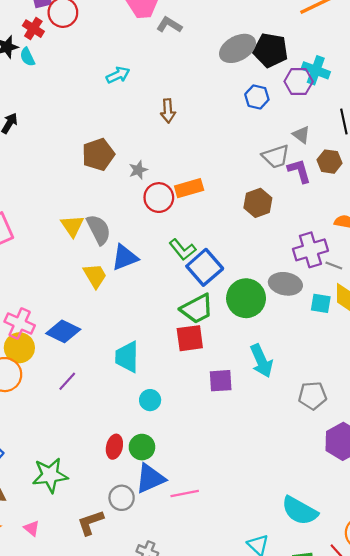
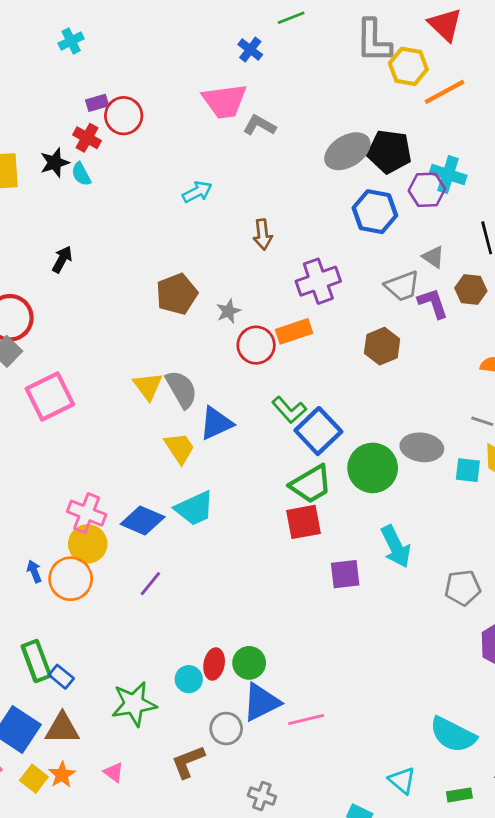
blue hexagon: (257, 97) -> (375, 212), size x1.4
purple cross: (310, 250) -> (318, 281), moved
cyan trapezoid: (127, 357) -> (194, 508), moved, turned -112
cyan circle: (150, 400) -> (189, 679), moved

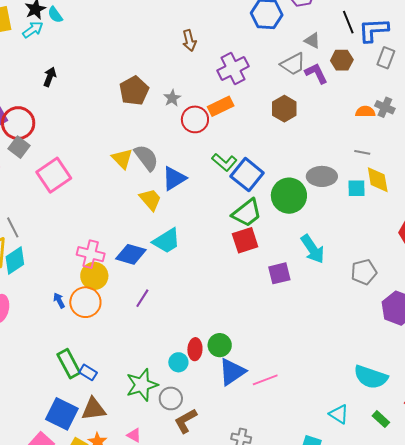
cyan arrow: (197, 192) -> (33, 30), moved
gray circle: (226, 729) -> (171, 398), moved
green rectangle: (459, 795) -> (381, 419), turned 60

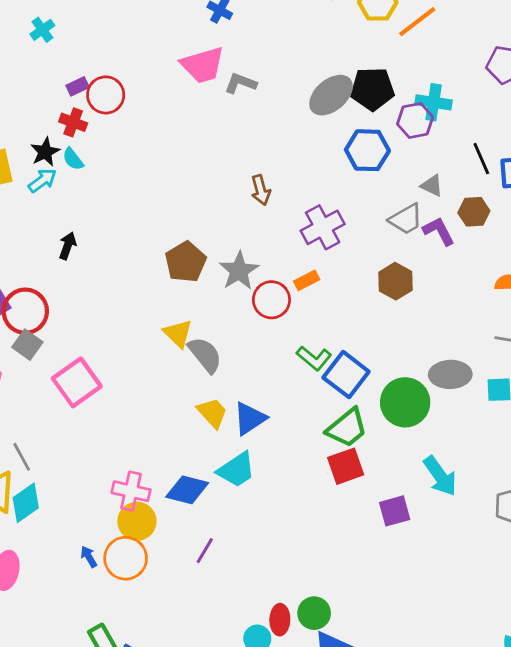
gray star: (172, 98) -> (239, 271), size x1.6
orange rectangle: (221, 106) -> (307, 280), size x0.7
yellow triangle: (122, 159) -> (178, 333), moved
blue triangle: (174, 178) -> (250, 418), moved

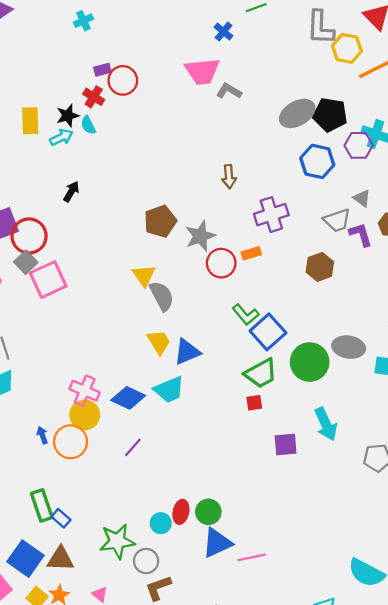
pink square: (77, 382) -> (48, 280), moved
red square: (346, 466) -> (254, 403), size x0.6

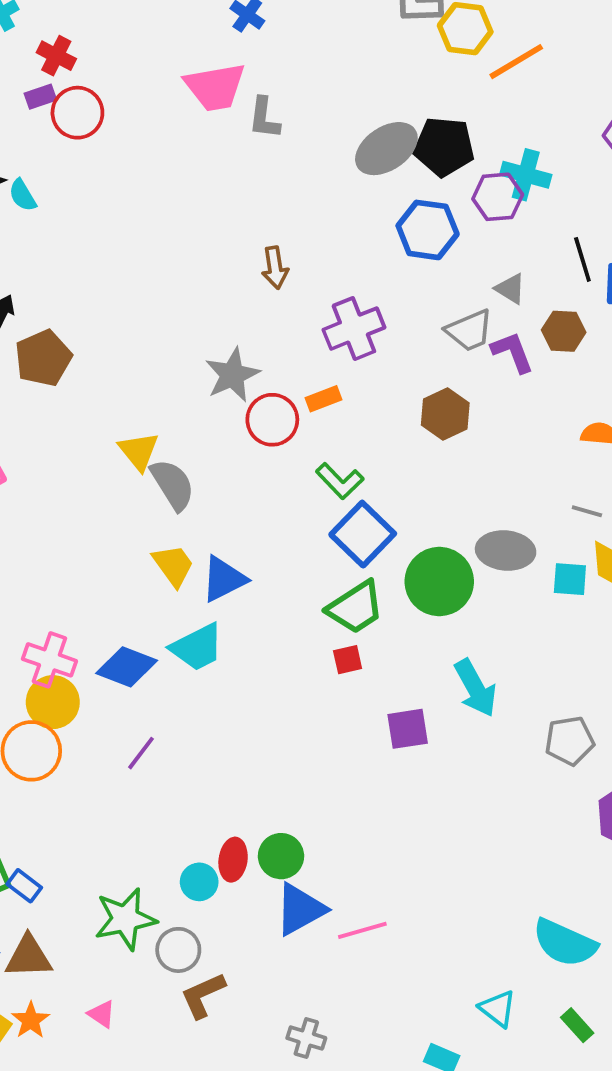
gray L-shape: (229, 91) -> (264, 118), turned -110
red cross: (94, 97) -> (56, 56), moved
brown pentagon: (160, 221) -> (43, 358), moved
green L-shape: (246, 315) -> (340, 481), moved

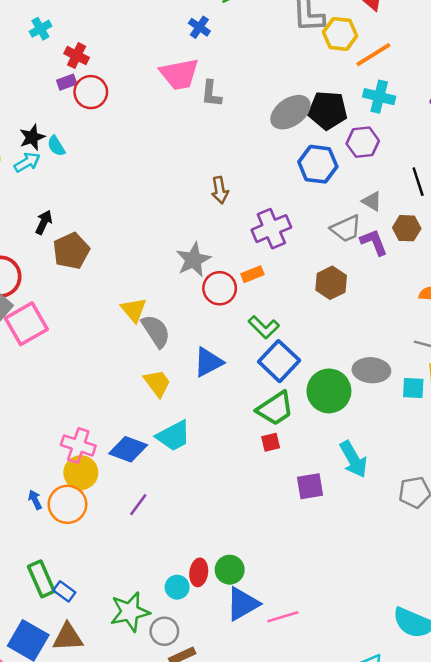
cyan cross: (526, 175) -> (379, 97), moved
blue triangle: (224, 579) -> (208, 362), moved

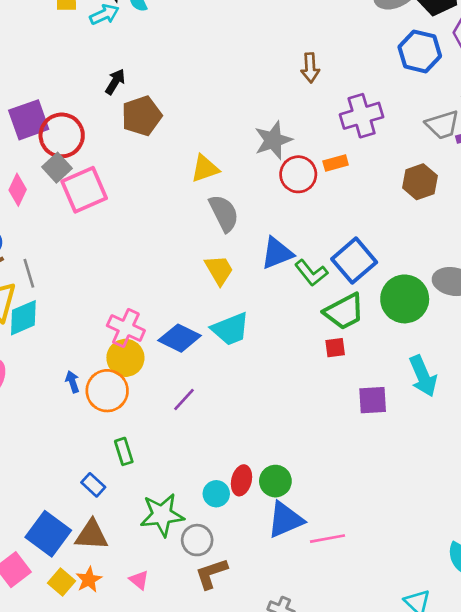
yellow triangle: (134, 310) -> (205, 169), moved, turned 44
green L-shape: (264, 327) -> (311, 273), moved
green rectangle: (41, 579) -> (124, 451), moved, size x0.7

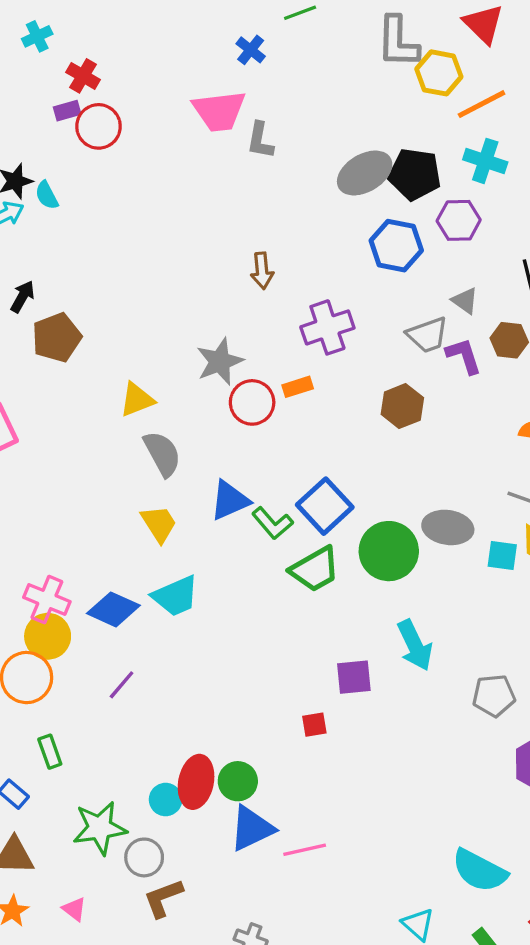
red square: (335, 348) -> (314, 725), moved
red ellipse: (242, 480) -> (196, 782), size x1.4

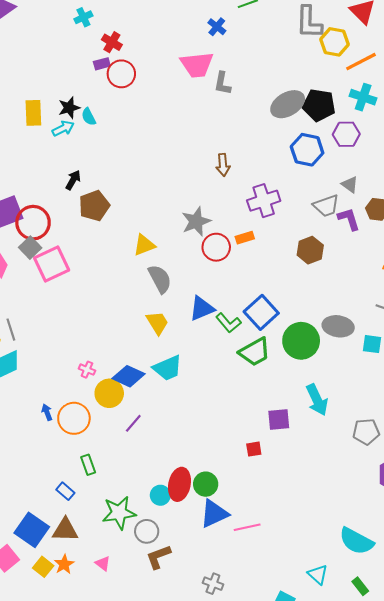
pink cross: (47, 600) -> (87, 370), size x0.6
yellow circle: (48, 636) -> (109, 393), moved

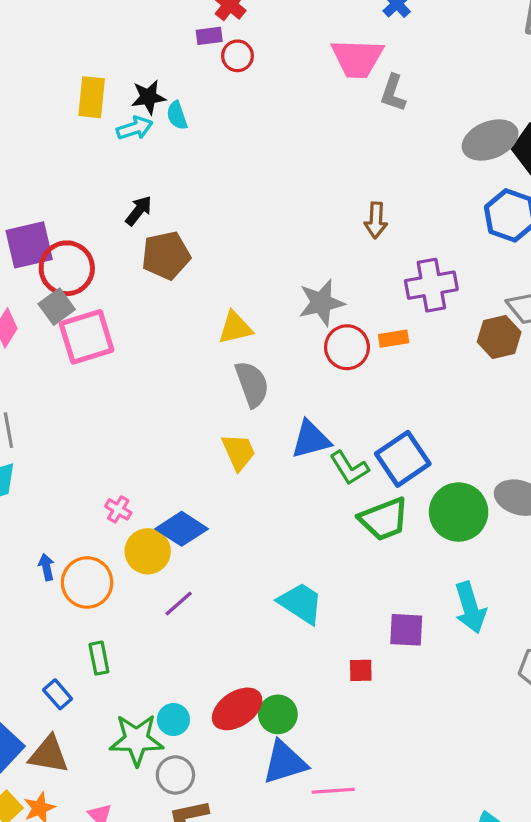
red circle: (121, 74) -> (237, 56), size x0.7
brown hexagon: (310, 250) -> (499, 337), moved
cyan trapezoid: (167, 368) -> (301, 603), moved, turned -132
red ellipse: (179, 484) -> (237, 709), turned 36
cyan circle: (160, 495) -> (173, 720), moved

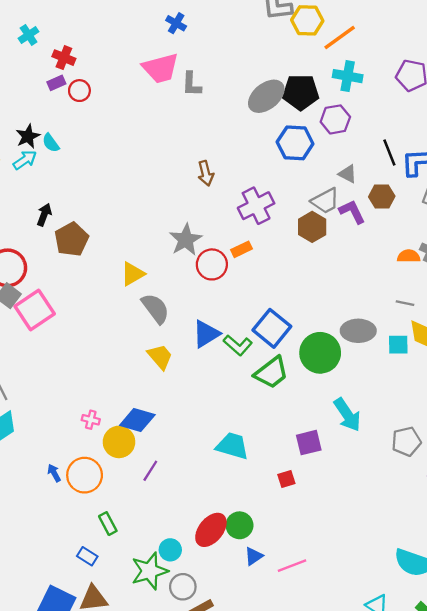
blue triangle: (285, 762) -> (254, 556), size x0.6

